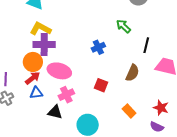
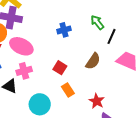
green arrow: (123, 26) -> (97, 22), moved
red star: (161, 108) -> (97, 101), moved
orange rectangle: (129, 111) -> (68, 90), moved

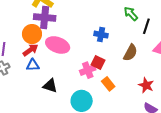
blue cross: (64, 30) -> (101, 35), moved, turned 32
pink cross: (24, 71) -> (88, 70), moved
red star: (97, 101) -> (146, 85), moved

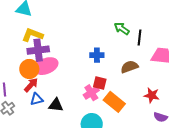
pink ellipse: (58, 45) -> (46, 66), moved, turned -30
brown semicircle: (130, 53) -> (129, 67), turned -126
orange rectangle: (108, 84) -> (114, 102), size x1.5
black triangle: (50, 86) -> (56, 105), moved

